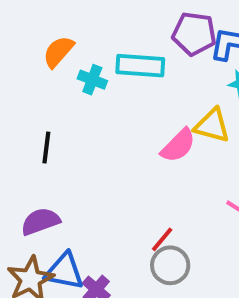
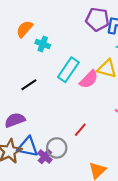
cyan rectangle: (140, 66) -> (68, 70), moved, turned -60
black line: (46, 148) -> (29, 85), moved, turned 49
gray circle: (170, 265) -> (57, 148), moved

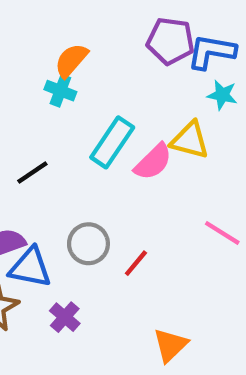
orange semicircle: (25, 29) -> (71, 60), moved
blue triangle: (28, 147) -> (30, 267), moved
gray circle: (57, 148) -> (88, 244), moved

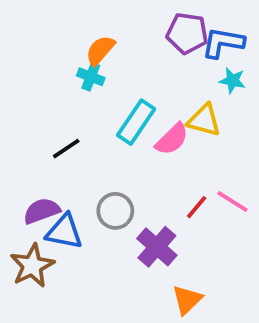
red line: (136, 263) -> (197, 207), moved
purple cross: (65, 317) -> (157, 247), moved, size x1.5

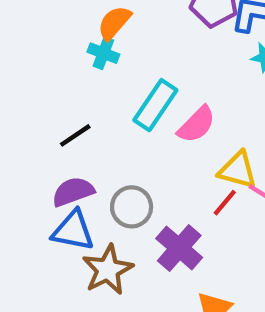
yellow triangle: (204, 120) -> (238, 170), moved
purple semicircle: (42, 211) -> (73, 192), moved
brown star: (32, 266) -> (108, 270), moved

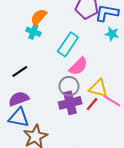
cyan rectangle: (155, 105) -> (68, 44), moved
gray circle: (132, 207) -> (69, 86), moved
purple cross: (179, 248) -> (70, 103), moved, turned 35

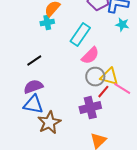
cyan cross: (33, 32) -> (47, 23), turned -32
gray circle: (69, 86) -> (95, 77), moved
purple cross: (70, 103) -> (90, 108), moved

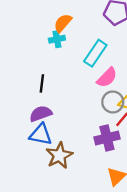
black line: (34, 61) -> (42, 83), turned -49

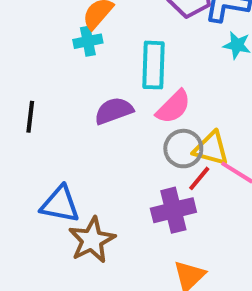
cyan rectangle: (95, 53) -> (154, 65), turned -32
black line: (42, 83) -> (30, 117), moved
purple semicircle: (41, 114) -> (114, 111), moved

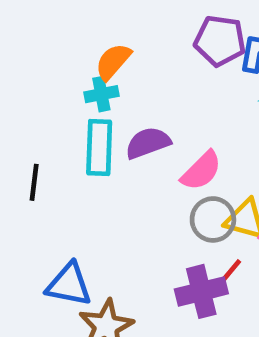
cyan rectangle: (154, 65) -> (99, 148), moved
purple semicircle: (114, 111) -> (148, 143), moved
red line: (199, 178) -> (229, 273), moved

